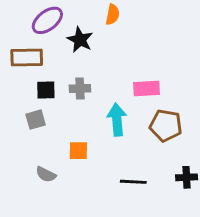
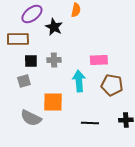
orange square: (78, 151) -> (53, 102), size x1.5
gray semicircle: (46, 174) -> (31, 118), size x1.5

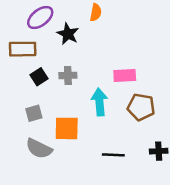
black square: (31, 61) -> (39, 77), turned -32
gray square: (24, 81) -> (34, 113), moved

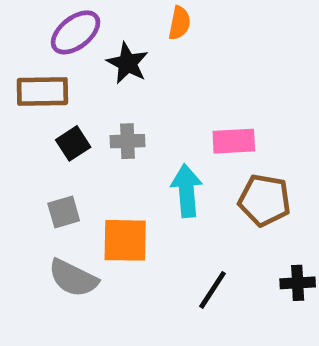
black line: (113, 155) -> (213, 290), turned -60

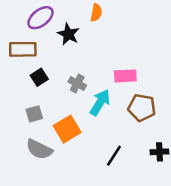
gray cross: (127, 141) -> (77, 84), moved, turned 30
cyan arrow: (187, 191) -> (100, 102), turned 36
orange square: (125, 240) -> (67, 129), turned -32

